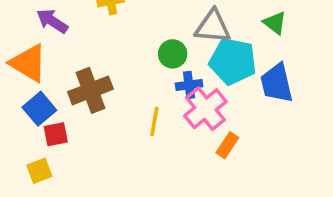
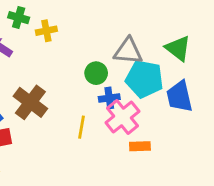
green triangle: (275, 23) -> (178, 48), size x1.4
brown cross: (90, 90) -> (30, 102), turned -32
orange rectangle: (227, 145) -> (140, 146), turned 54

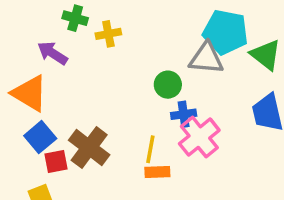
cyan pentagon: (144, 79) -> (226, 32), moved
brown cross: (30, 102) -> (89, 148), moved
orange rectangle: (140, 146) -> (157, 172), moved

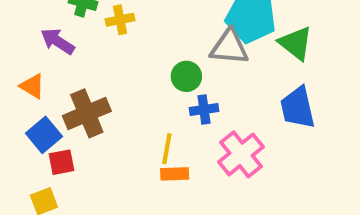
orange triangle: (30, 93) -> (32, 86), size x0.6
pink cross: (199, 137) -> (241, 154), moved
brown cross: (89, 148) -> (87, 113), moved, turned 30

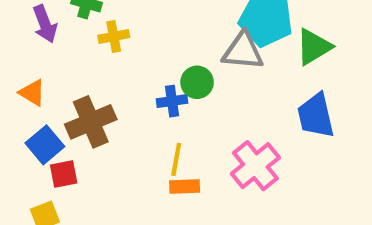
yellow cross: (120, 20) -> (114, 36), moved
purple arrow: (58, 41) -> (45, 24), moved, turned -144
green triangle: (296, 43) -> (314, 47), turned 51
blue cross: (204, 110) -> (172, 101), moved

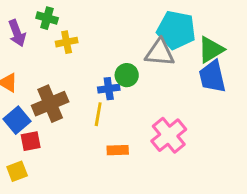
blue trapezoid: (316, 116) -> (212, 77), moved
yellow line: (176, 159) -> (98, 114), moved

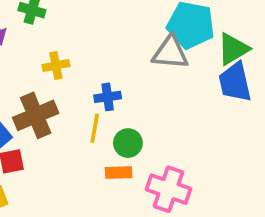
yellow cross: (67, 42) -> (56, 66), moved
green circle: (127, 75) -> (128, 143), moved
pink cross: (169, 135) -> (169, 189), moved, turned -32

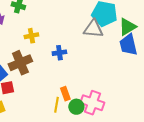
yellow line: (95, 128) -> (56, 105), moved
green circle: (128, 143) -> (76, 107), moved
orange rectangle: (119, 173) -> (65, 94), turned 72

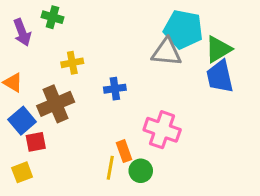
pink cross: (92, 103) -> (162, 130), moved

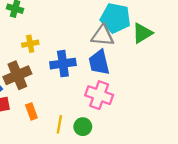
blue trapezoid: (220, 76) -> (99, 62), moved
blue cross: (115, 89) -> (63, 64), size x1.5
orange rectangle: (124, 151) -> (31, 111), moved

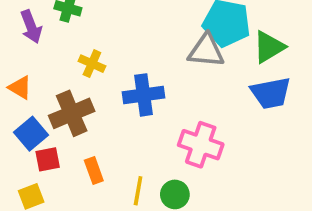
yellow cross: (30, 44) -> (92, 64), turned 35
blue trapezoid: (99, 62) -> (271, 93), moved, turned -88

